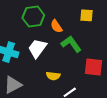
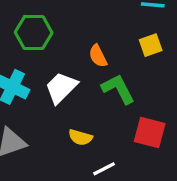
yellow square: (86, 15) -> (151, 45), turned -32
green hexagon: (33, 16) -> (34, 32), moved

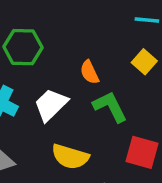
yellow square: (151, 45) -> (144, 62), turned -30
yellow semicircle: (80, 137) -> (70, 157), size x1.5

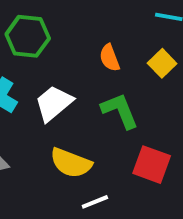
orange semicircle: (89, 72) -> (110, 58), moved

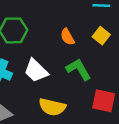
white trapezoid: (54, 103) -> (36, 71), turned -88

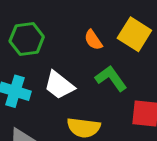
yellow square: (101, 36) -> (134, 34), size x1.5

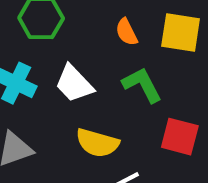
yellow square: (134, 34) -> (181, 32), turned -32

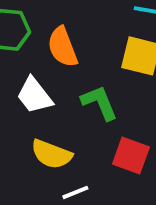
orange semicircle: (126, 32) -> (62, 47), moved, size x1.5

